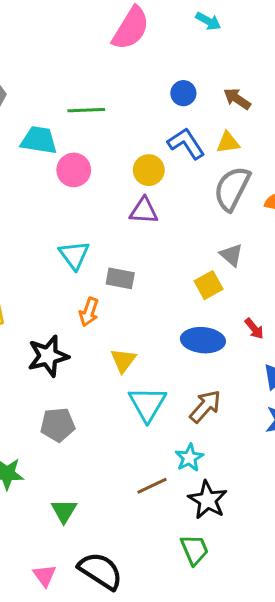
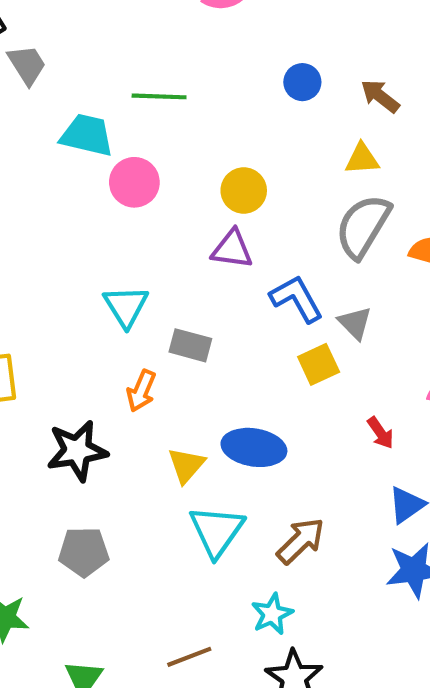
blue L-shape: (186, 143) -> (297, 299), moved
blue ellipse: (203, 340) -> (254, 447), moved
brown line: (152, 486) -> (189, 657), moved

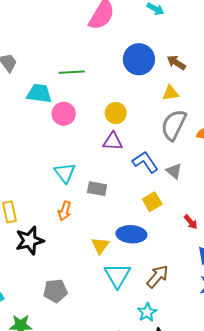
blue circle: (302, 82) -> (139, 59), size x1.8
yellow square: (319, 364) -> (152, 202), moved
orange arrow: (141, 391) -> (65, 211), moved
black star: (77, 451) -> (30, 241), moved

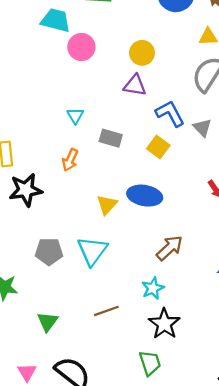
cyan triangle: (65, 173) -> (75, 116), size x0.7
yellow square: (152, 202) -> (158, 147), moved, turned -30
cyan triangle: (117, 275) -> (92, 251), moved

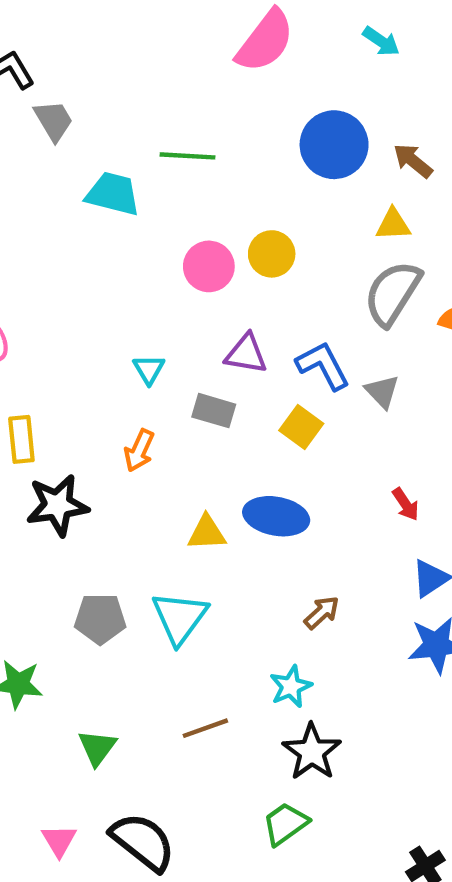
pink circle: (81, 47) -> (209, 266), moved
purple triangle: (135, 85) -> (246, 354), moved
yellow triangle: (107, 205) -> (207, 533), turned 45
brown arrow: (170, 248) -> (322, 613), size x0.7
green trapezoid: (150, 363) -> (285, 824), turned -108

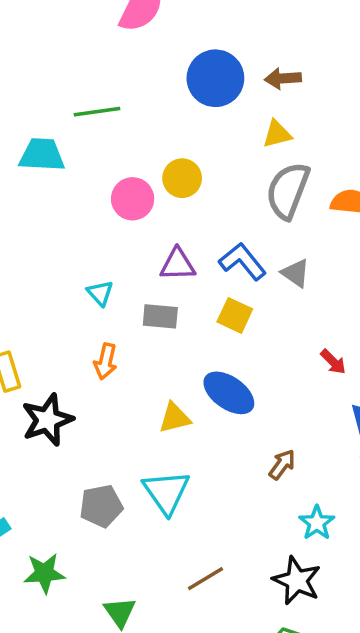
brown arrow: (413, 161) -> (283, 78), turned -32
blue ellipse: (276, 516) -> (229, 393), turned 36
cyan star: (291, 687) -> (317, 523), moved

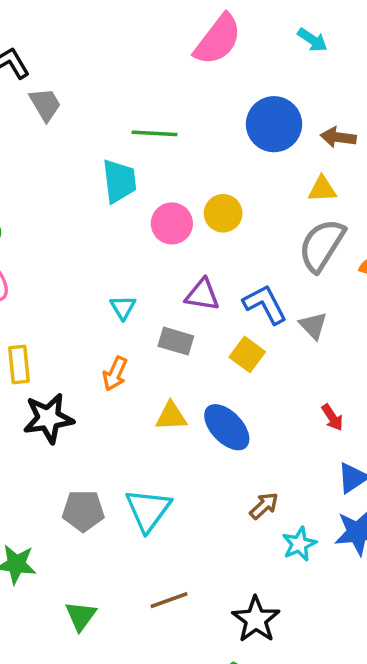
cyan trapezoid: (42, 155) -> (119, 181), moved, turned 69
yellow triangle: (175, 418) -> (171, 416), moved
cyan star: (317, 523) -> (299, 544), moved

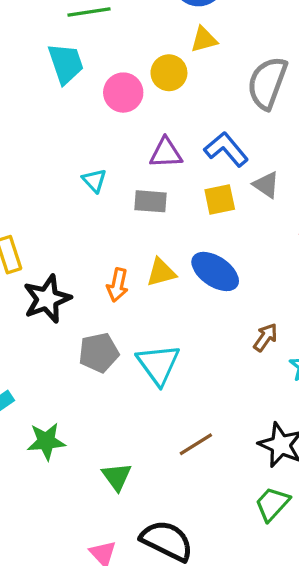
yellow triangle: (322, 189) -> (204, 40), moved
gray triangle: (313, 326) -> (266, 185), moved
yellow square: (247, 354) -> (220, 200), turned -36
orange arrow: (115, 374) -> (117, 285), moved
gray pentagon: (83, 511) -> (99, 353), moved

